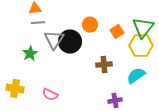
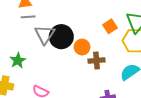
orange circle: (90, 25) -> (82, 47), moved
green star: (30, 54) -> (18, 60), moved

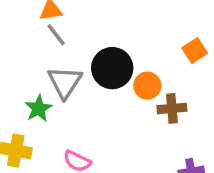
gray line: (28, 17) -> (56, 35), turned 56
gray triangle: (45, 35) -> (65, 82), moved

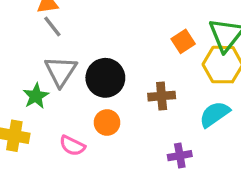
black circle: (112, 68) -> (105, 78), moved
orange circle: (147, 86) -> (107, 122), moved

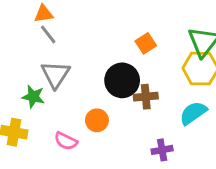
orange square: (183, 41) -> (146, 43), moved
black circle: (105, 78) -> (122, 80), moved
green star: (36, 96) -> (33, 97), turned -30

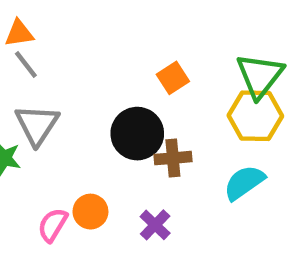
orange circle: (97, 120) -> (90, 212), moved
pink semicircle: (66, 141) -> (53, 225), turned 95
purple cross: (162, 150) -> (155, 225), moved, turned -36

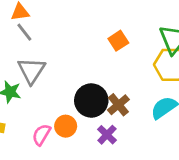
black circle: (137, 134) -> (91, 100), moved
brown cross: (173, 158) -> (118, 105), moved, turned -35

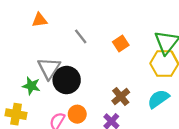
gray line: (24, 32) -> (81, 36), moved
black circle: (91, 100) -> (67, 80), moved

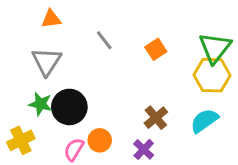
gray triangle: (49, 68) -> (47, 61), moved
black circle: (67, 80) -> (69, 107), moved
yellow cross: (16, 114) -> (21, 140), turned -36

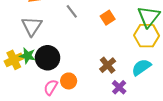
yellow cross: (21, 140) -> (14, 60), moved
purple cross: (144, 149) -> (119, 87), moved

